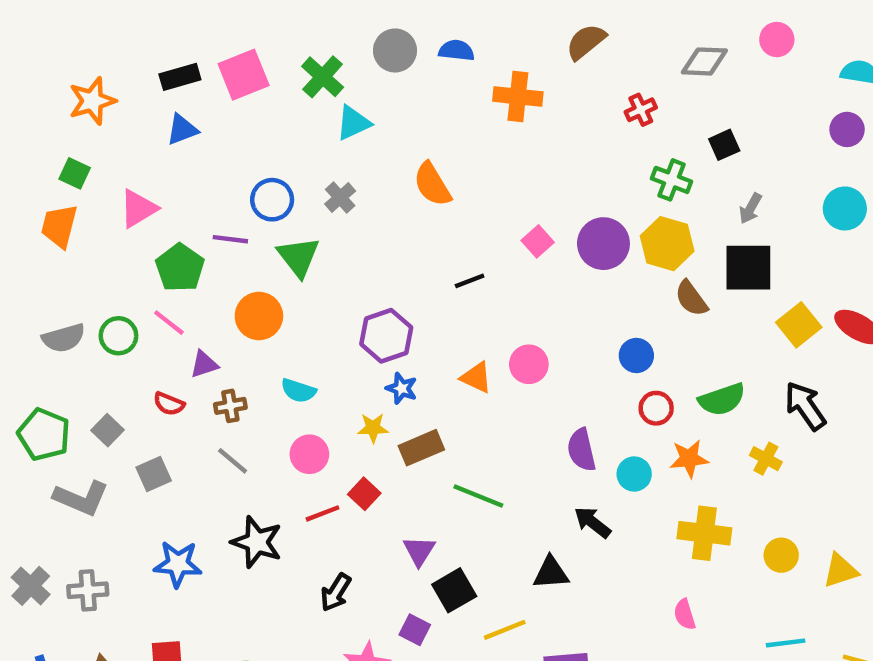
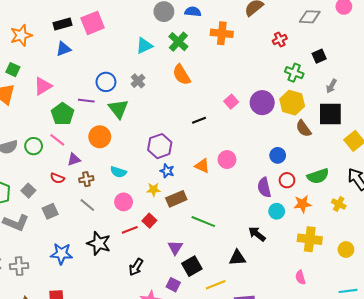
green cross: (323, 77) -> (178, 42), moved
purple semicircle: (582, 450) -> (264, 187), moved

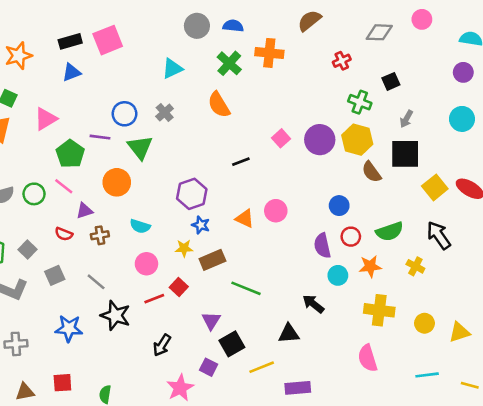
green cross: (178, 42) -> (229, 63), moved
gray line: (87, 205) -> (96, 282), moved
pink semicircle: (300, 277) -> (368, 358), size x1.5

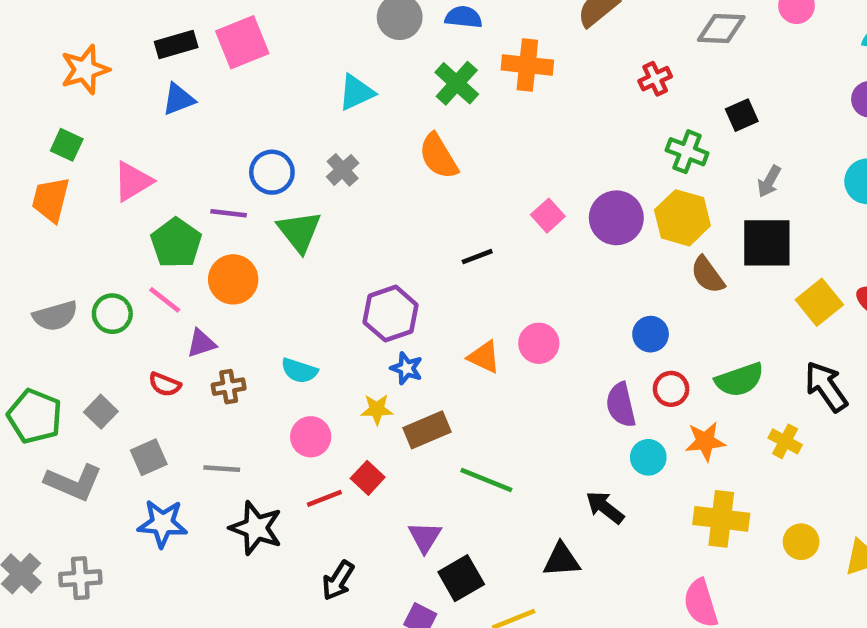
orange circle: (117, 182) -> (233, 279), moved
gray line: (96, 282) -> (222, 469), turned -36
blue star: (69, 328) -> (162, 523), moved

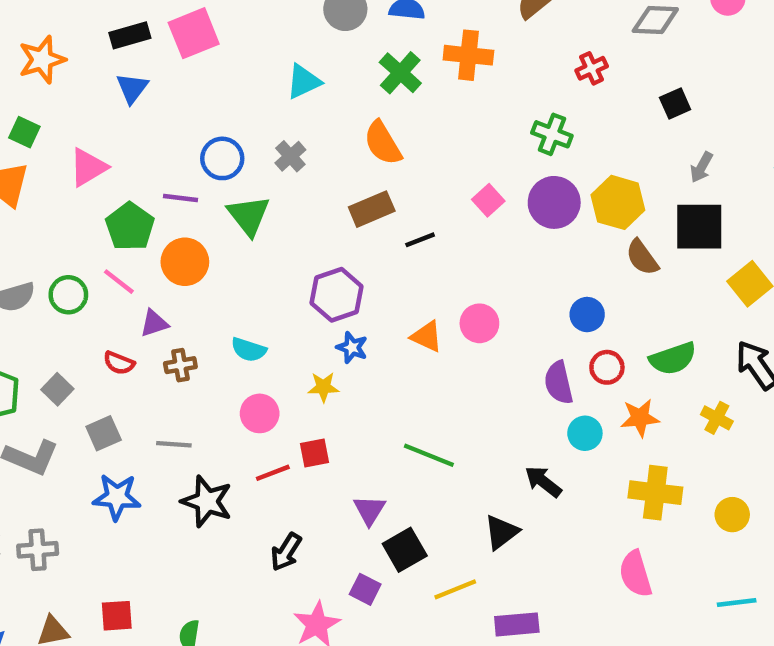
blue triangle: (178, 99) -> (132, 88), turned -32
green cross: (687, 152) -> (552, 134), moved
brown rectangle: (427, 430) -> (372, 209), moved
red square: (368, 478) -> (315, 453), turned 36
black triangle: (562, 560) -> (501, 532), turned -33

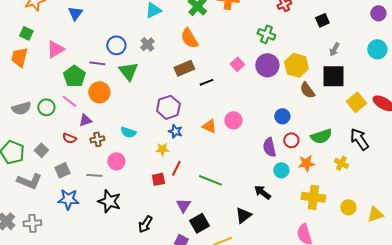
pink circle: (260, 413) -> (116, 161), moved
red line: (273, 473) -> (176, 168), moved, turned -42

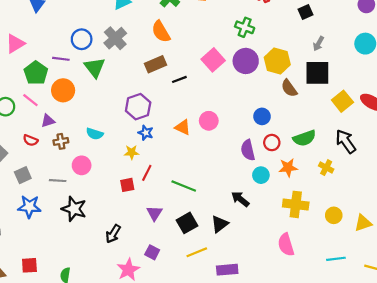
gray cross: (147, 44) -> (115, 38), size x1.5
pink square: (237, 64) -> (213, 60), size x1.5
black square: (199, 223) -> (187, 223), moved

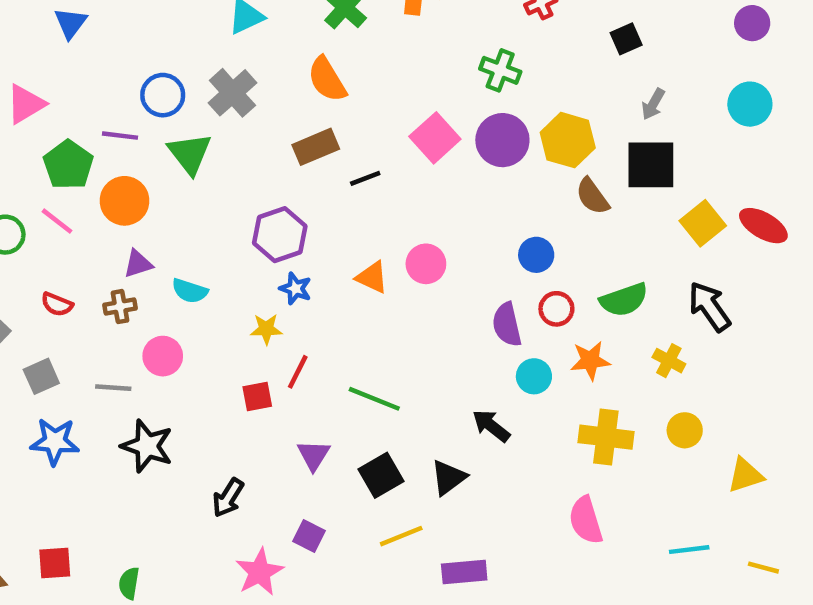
purple triangle: (48, 121) -> (138, 264), moved
yellow circle: (334, 215) -> (685, 430), moved

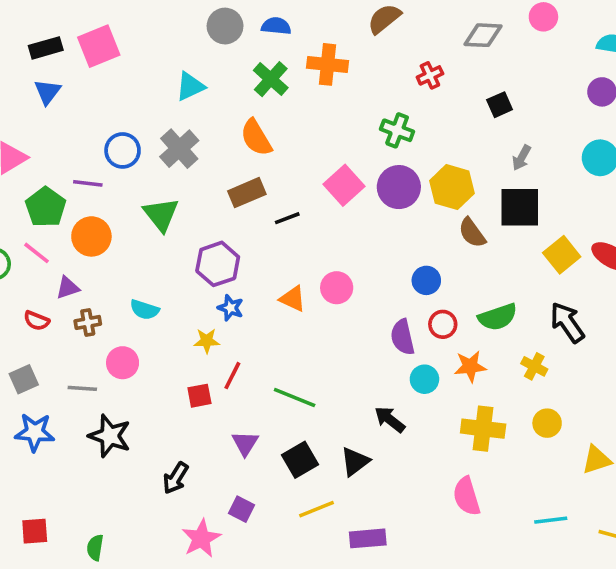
green triangle: (190, 154) -> (161, 215), moved
purple triangle: (138, 264) -> (68, 288), moved

